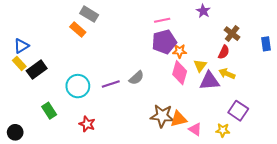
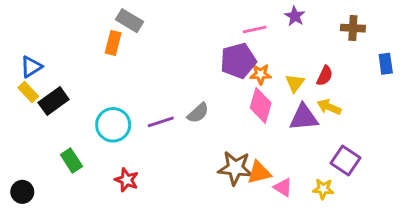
pink line: (162, 20) -> (255, 30), moved
orange rectangle: (78, 29) -> (113, 43), turned 63
brown cross: (232, 34) -> (353, 28), moved, turned -35
yellow triangle: (200, 65) -> (295, 83), moved

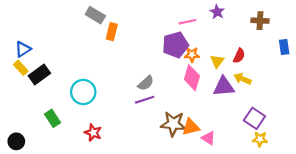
orange rectangle: (113, 43) -> (112, 32), moved
purple line: (161, 122) -> (145, 100), moved
yellow star: (323, 189) -> (260, 139), moved

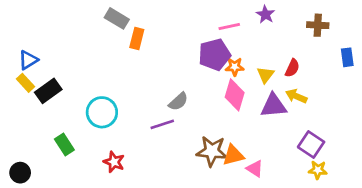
purple line: (145, 100) -> (162, 124), moved

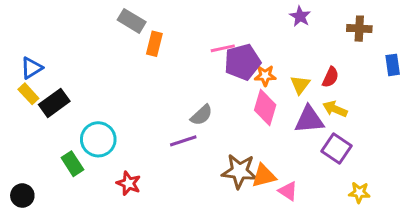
pink line: (229, 26) -> (223, 48), moved
cyan circle: (102, 112) -> (98, 139), moved
purple square: (311, 144) -> (337, 148), moved

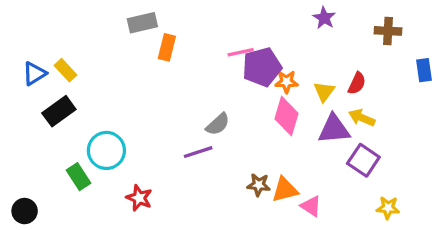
gray rectangle: (132, 21) -> (142, 23), turned -44
yellow rectangle: (28, 94) -> (65, 70), moved
brown star: (239, 171) -> (259, 185), size x0.6

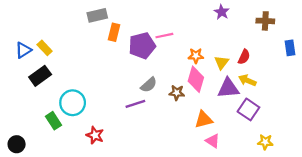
purple pentagon: (262, 67) -> (142, 46), moved
brown star: (259, 185) -> (177, 93), moved
orange triangle: (285, 190) -> (204, 120), moved

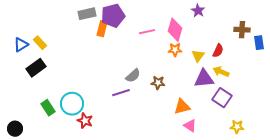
brown cross: (265, 21) -> (242, 30), moved
purple pentagon: (142, 46) -> (113, 16), moved
pink diamond: (196, 79) -> (175, 30), moved
cyan circle: (73, 103) -> (72, 104), moved

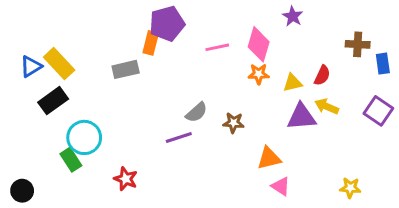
gray rectangle: (87, 14) -> (126, 69), moved
yellow rectangle: (40, 43) -> (59, 64), size x1.5
yellow triangle: (198, 56) -> (293, 83), turned 40
purple square: (222, 98) -> (378, 111), moved
cyan circle: (72, 104) -> (84, 137), moved

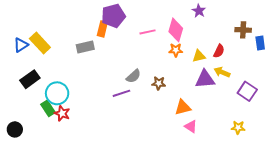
black rectangle: (53, 101) -> (30, 79), moved
purple square: (378, 111) -> (247, 91), moved
red star: (126, 179) -> (62, 113), moved

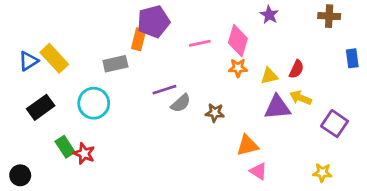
brown cross: (243, 30) -> (329, 16), moved
cyan circle: (57, 93) -> (94, 103), moved
purple line: (121, 93) -> (164, 90), moved

